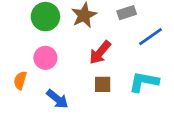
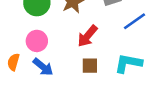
blue arrow: (57, 99) -> (43, 67), moved

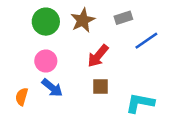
orange semicircle: (13, 62) -> (22, 97), moved
cyan L-shape: (128, 63) -> (140, 103), moved

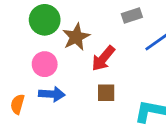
brown star: (83, 20) -> (76, 37), moved
blue arrow: (52, 88) -> (52, 94), turned -35

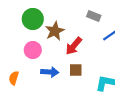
gray rectangle: (132, 16) -> (94, 16), turned 40
blue arrow: (52, 94) -> (50, 72), moved

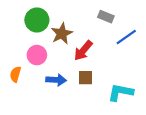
orange semicircle: (14, 78) -> (15, 74), moved

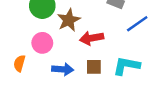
red arrow: (83, 51) -> (92, 38), turned 40
cyan L-shape: (121, 92) -> (126, 66), moved

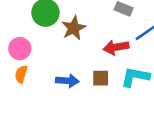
red arrow: (92, 38) -> (116, 47), moved
pink circle: (42, 43) -> (20, 49), moved

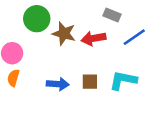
brown star: (74, 28) -> (64, 33), turned -30
red arrow: (116, 47) -> (93, 38), moved

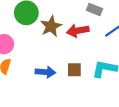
brown star: (64, 33) -> (51, 26), turned 30

